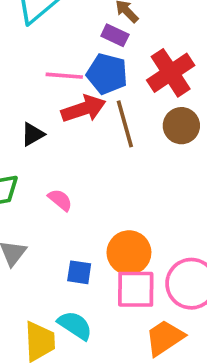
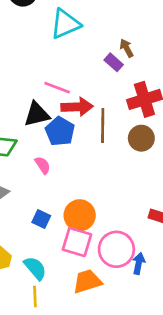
blue pentagon: (107, 74) -> (60, 131), moved
pink line: (64, 76) -> (57, 88), moved
black triangle: (33, 134) -> (37, 114), size x1.5
cyan semicircle: (75, 325) -> (35, 268), moved

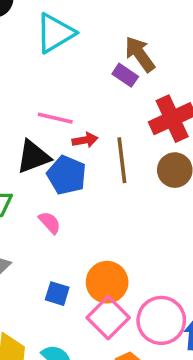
brown arrow: (127, 48) -> (140, 54), size x1.5
red arrow: (77, 107) -> (85, 140), size x0.6
pink square: (77, 242) -> (108, 318), turned 36

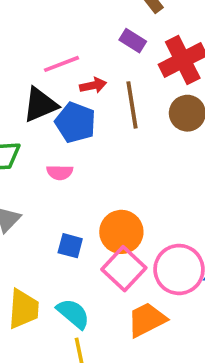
purple rectangle: (125, 75) -> (133, 41), moved
pink line: (55, 118) -> (61, 64), turned -32
pink semicircle: (50, 223) -> (60, 172), turned 135

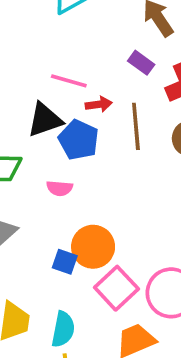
pink line: (61, 64) -> (69, 81), turned 33
orange circle: (121, 232) -> (93, 247), moved
cyan semicircle: (73, 314) -> (63, 329), turned 57

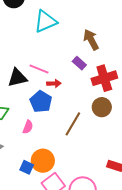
black triangle: (45, 120) -> (17, 78), moved
brown line: (136, 126) -> (73, 124), moved, turned 30
pink semicircle: (60, 188) -> (28, 127), turned -80

